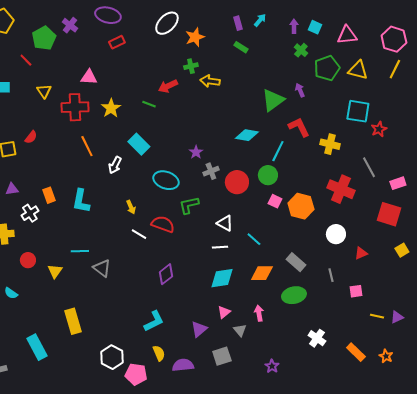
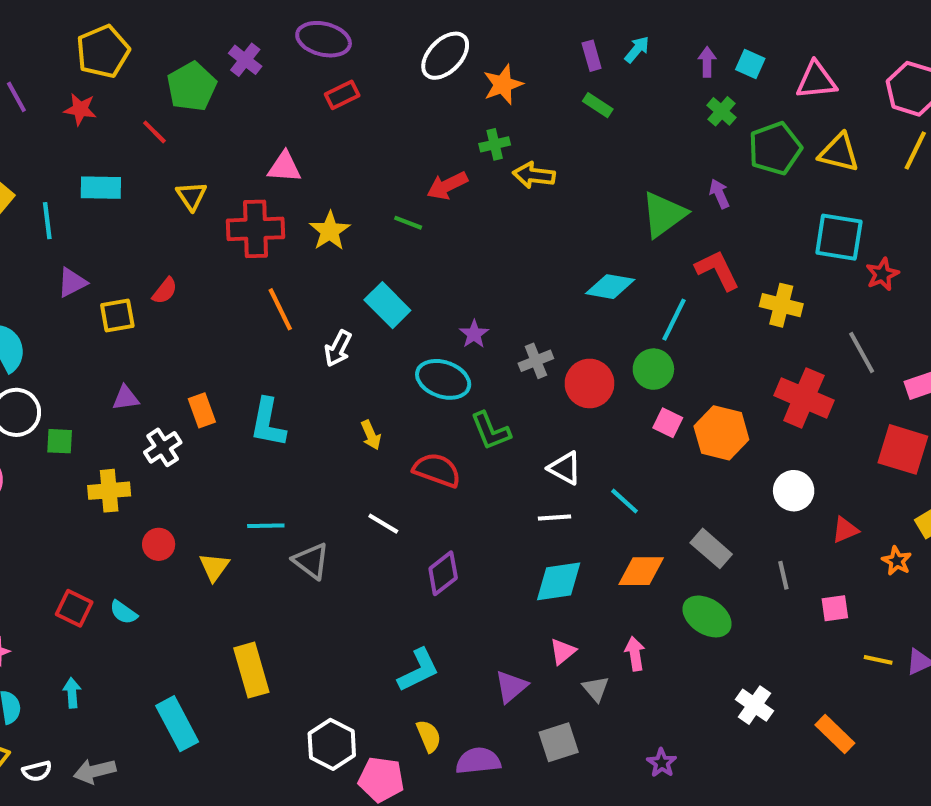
purple star: (196, 152) -> (474, 334), moved
green L-shape: (189, 205) -> (491, 431), turned -100
white line: (139, 234) -> (383, 524), moved
green ellipse: (294, 295) -> (707, 616), turned 45
orange star: (386, 356) -> (897, 561), moved

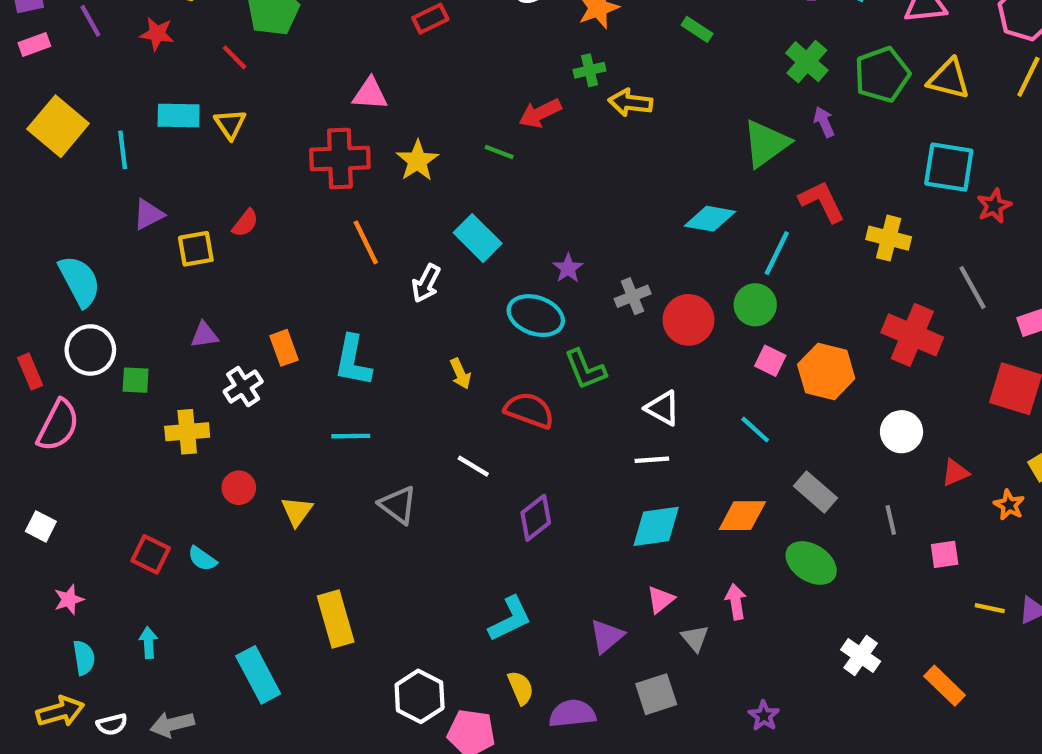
green cross: (721, 111) -> (807, 62), moved, size x1.4
yellow triangle: (192, 196) -> (230, 124), moved
cyan line: (625, 501) -> (755, 430), moved
cyan line: (266, 526) -> (351, 436), moved

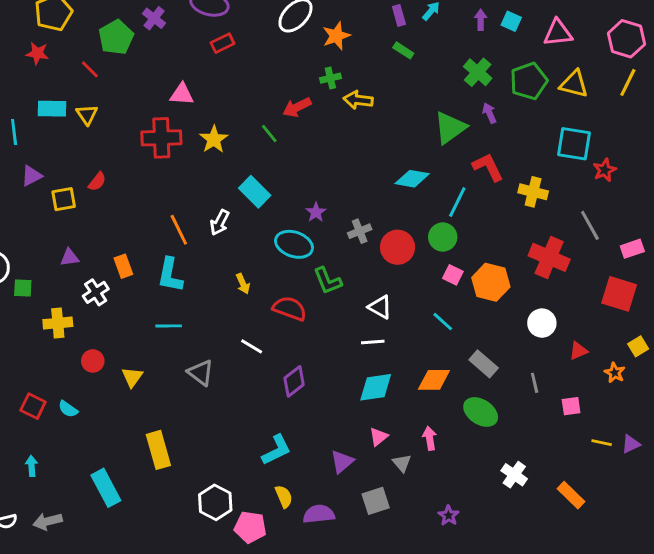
green line: (499, 152) -> (269, 134), turned 30
orange line: (366, 242) -> (179, 230), moved

